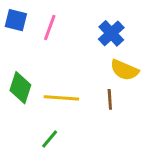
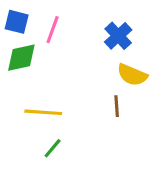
green diamond: (20, 88) -> (21, 58), moved, turned 60
yellow line: (61, 98) -> (43, 112), moved

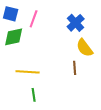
yellow semicircle: (132, 75) -> (85, 48), turned 30
green line: (53, 148) -> (34, 95), turned -48

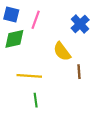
yellow semicircle: (85, 48) -> (62, 52), moved

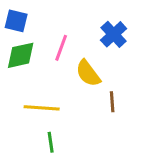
pink line: (36, 20) -> (61, 48), moved

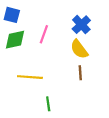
yellow semicircle: (88, 73) -> (79, 49), moved
green line: (51, 142) -> (48, 104), moved

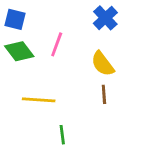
blue cross: (81, 25) -> (105, 18), moved
green diamond: (15, 40) -> (19, 51), turned 65

